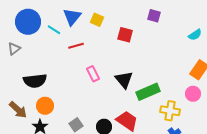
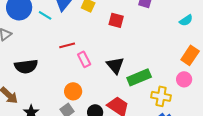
red line: (76, 46) -> (67, 45), moved
orange circle: (45, 106) -> (73, 91), moved

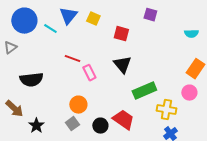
cyan semicircle: (186, 20) -> (191, 34), turned 32
red line: (67, 45) -> (72, 59), turned 35
black triangle: (115, 65) -> (122, 65), moved

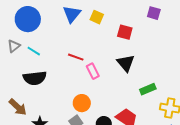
cyan line: (50, 29) -> (34, 51), moved
green rectangle: (144, 91) -> (148, 89), size x0.7

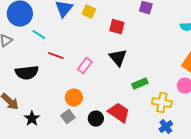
cyan line: (34, 51) -> (39, 35), moved
red line: (76, 57) -> (56, 56), moved
pink rectangle: (93, 71) -> (85, 66), turned 63

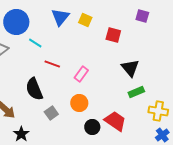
black triangle: (118, 58) -> (130, 68), moved
black semicircle: (27, 73) -> (34, 89), moved, turned 75
orange circle: (74, 98) -> (79, 103), moved
gray square: (68, 117) -> (51, 113), moved
black star: (32, 119) -> (21, 134), moved

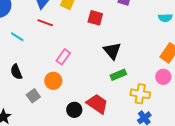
cyan line: (35, 43) -> (17, 37), moved
red line: (52, 64) -> (45, 23), moved
black semicircle: (34, 89) -> (16, 72), size x0.7
orange circle: (79, 103) -> (53, 81), moved

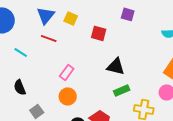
black triangle: (112, 51) -> (116, 66), turned -36
orange circle: (53, 81) -> (68, 96), moved

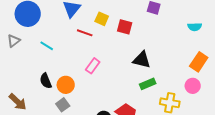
yellow square: (71, 18) -> (102, 19), moved
red line: (49, 38) -> (85, 33), moved
orange circle: (68, 96) -> (66, 85), moved

